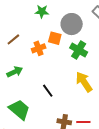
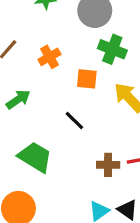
orange square: (55, 38) -> (87, 79), moved

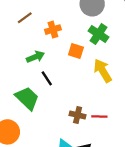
green arrow: (18, 99) -> (35, 57), moved
black line: (74, 120) -> (47, 78), moved

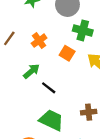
orange square: (76, 51) -> (67, 53), turned 32
green trapezoid: (27, 98) -> (51, 120), moved

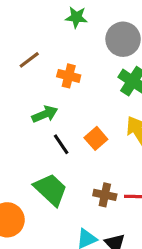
orange cross: (39, 41) -> (69, 76), turned 32
orange square: (67, 53) -> (96, 138), moved

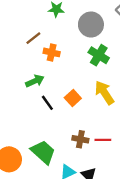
brown line: (29, 60) -> (33, 38), moved
green trapezoid: (51, 190) -> (43, 152), moved

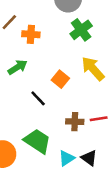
green cross: (99, 55) -> (81, 30), turned 30
black line: (47, 103) -> (38, 98), moved

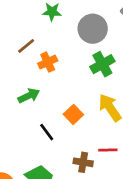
orange cross: (31, 34) -> (48, 62), turned -36
red line: (99, 119) -> (108, 150), moved

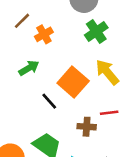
orange square: (73, 114) -> (73, 82), size x1.6

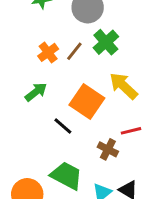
brown line: (22, 21) -> (74, 51), moved
brown cross: (87, 127) -> (108, 149), turned 30

